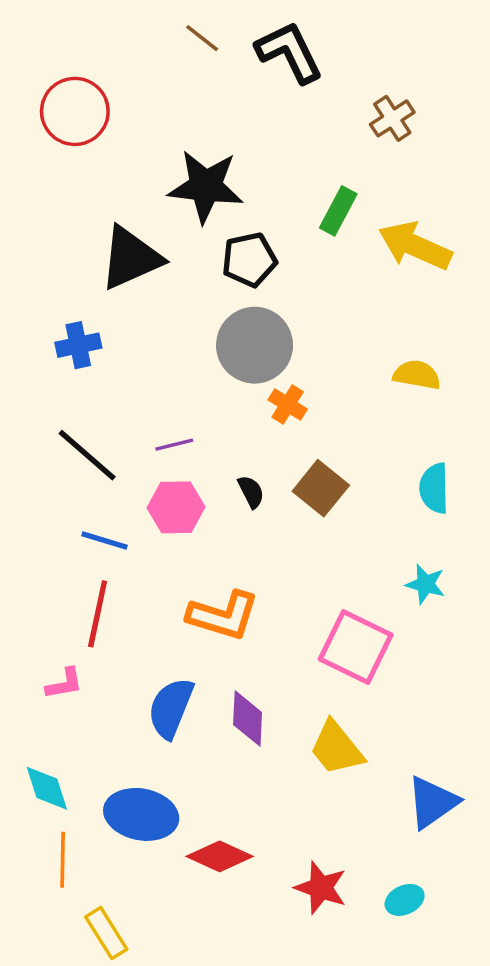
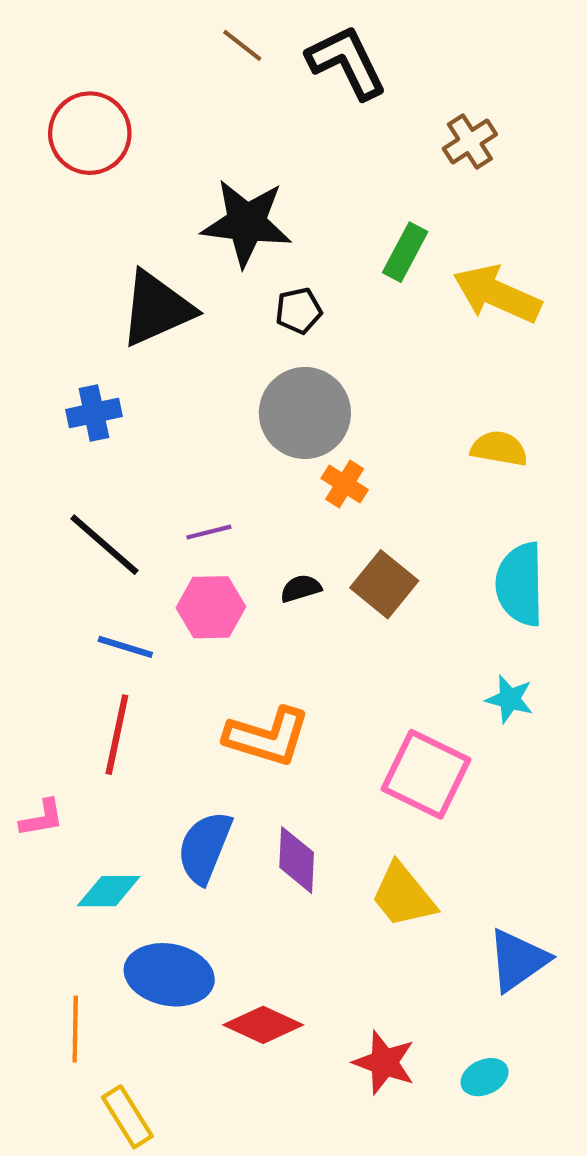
black pentagon: (249, 260) -> (299, 311), size x0.7
cyan semicircle: (434, 488) -> (520, 584), size x1.4
black semicircle: (251, 492) -> (301, 588), turned -80
pink L-shape: (64, 684) -> (42, 818), moved
cyan diamond: (47, 788) -> (109, 891), moved, turned -72

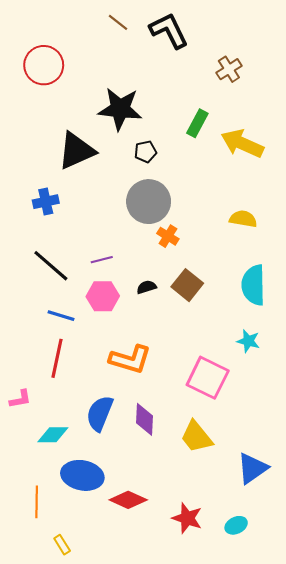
yellow rectangle: (127, 1117) -> (62, 545), size x0.7

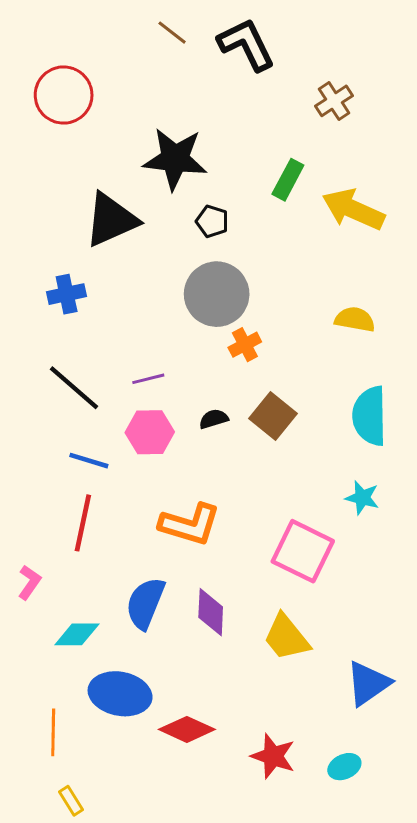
black pentagon: (146, 152) -> (212, 221), turned 30
orange cross: (168, 236) -> (245, 345), turned 30
pink L-shape: (20, 399) -> (29, 582), turned -45
yellow rectangle: (62, 545) -> (71, 801), moved

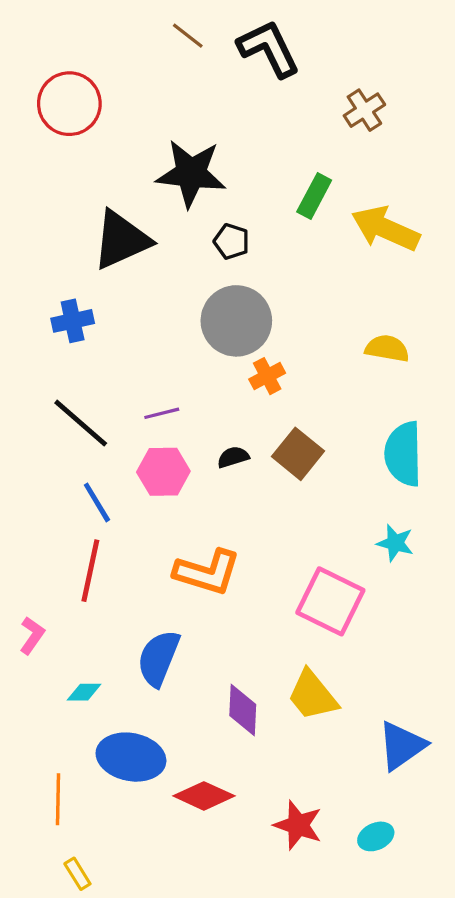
blue line: (89, 461) -> (97, 502), turned 42
purple diamond: (211, 612) -> (243, 710), moved
cyan diamond: (77, 634) -> (84, 692), size x0.7

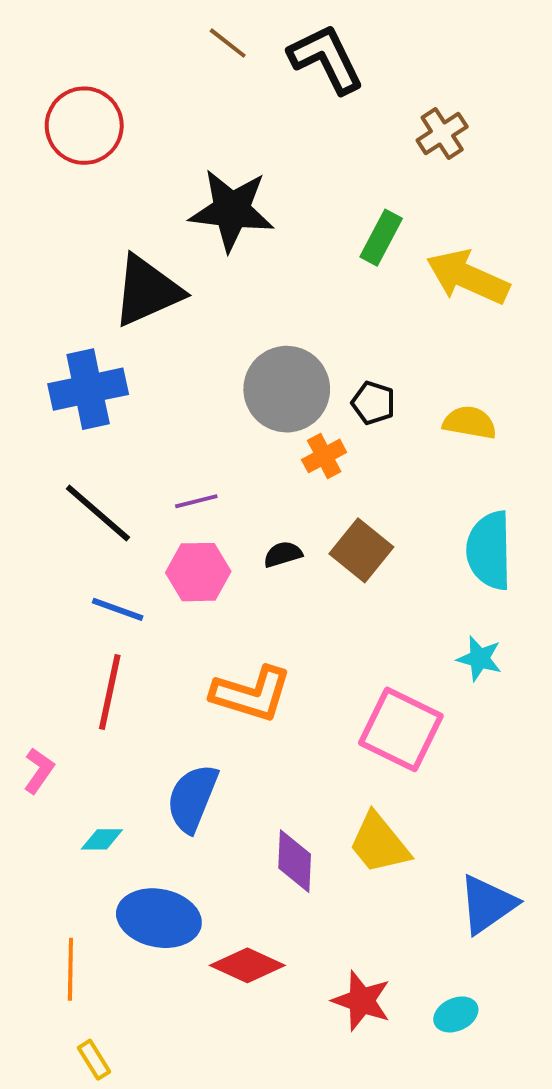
black pentagon: (231, 241) -> (373, 403), moved
blue cross: (73, 321) -> (88, 389), size x1.5
blue line: (97, 502) -> (118, 609), turned -39

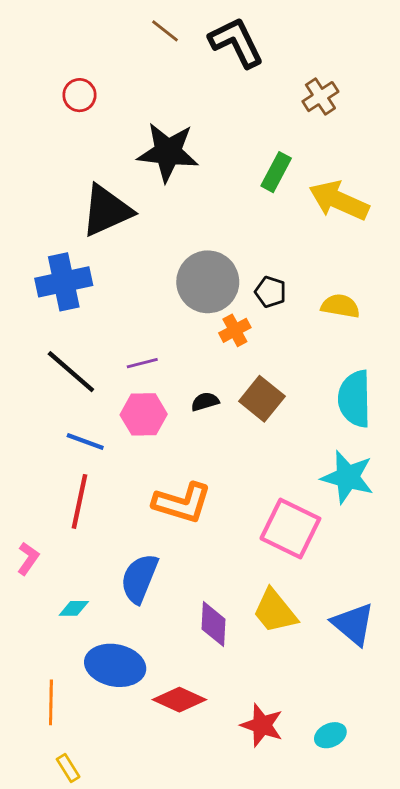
red circle: (84, 126) -> (79, 95), moved, size x0.6
cyan star: (479, 659) -> (348, 477), size x1.6
blue triangle: (487, 904) -> (353, 624), moved, turned -45

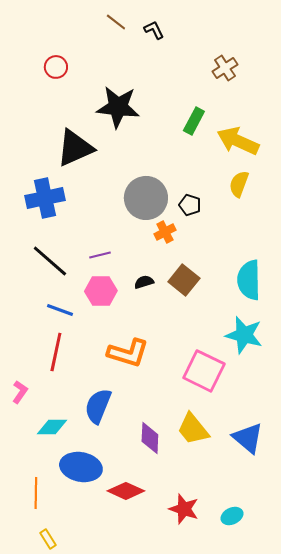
black L-shape: (236, 42) -> (154, 30), moved, size x0.5
yellow semicircle: (340, 306) -> (239, 184), moved, turned -80
cyan diamond: (74, 608) -> (52, 427), size x1.4

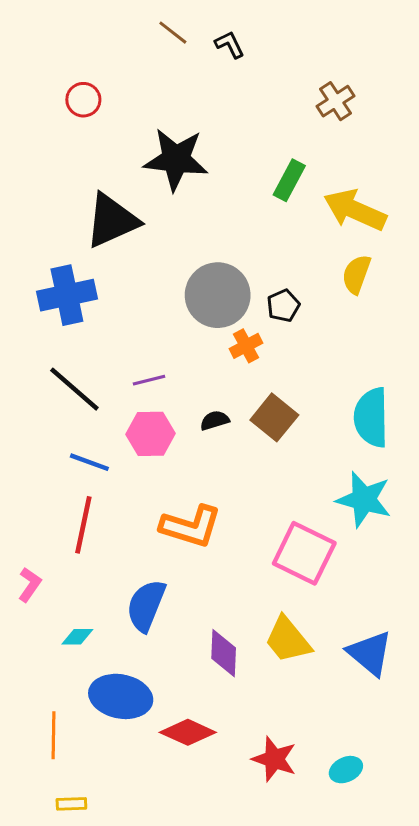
black pentagon: (190, 205) -> (283, 306), turned 30
cyan diamond: (52, 427) -> (77, 637), size x0.7
yellow rectangle: (48, 539) -> (71, 804), turned -60

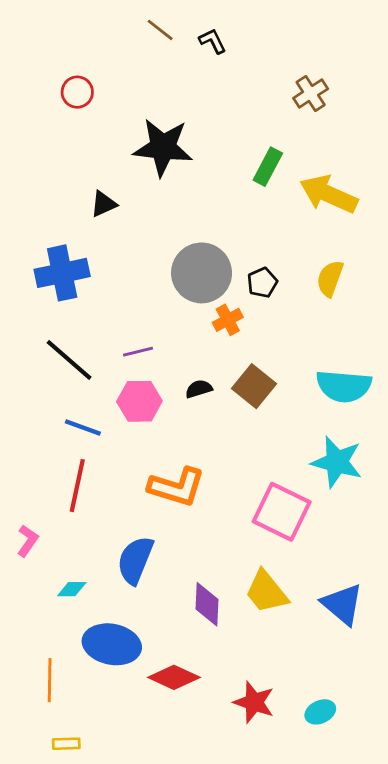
black triangle: (112, 221) -> (104, 204), size x0.5
yellow semicircle: (356, 274) -> (330, 278), moved
cyan semicircle: (371, 417) -> (344, 386), turned -84

